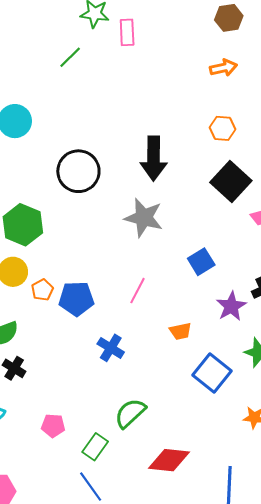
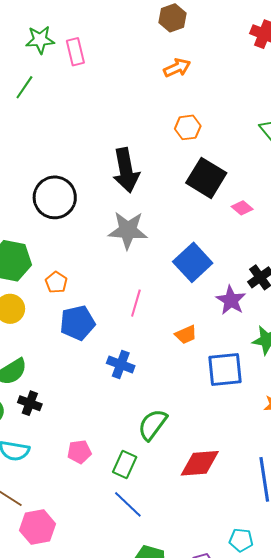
blue square: (201, 262) -> (193, 262), size x1.4
orange pentagon: (42, 290) -> (56, 282), moved
blue square: (212, 373) -> (225, 369), turned -33

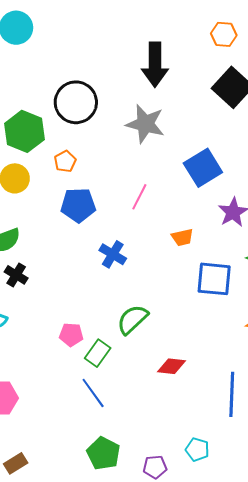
black circle: (55, 197) -> (76, 102), moved
pink pentagon: (79, 452) -> (71, 335), moved
red diamond: (200, 463) -> (171, 366), size x0.7

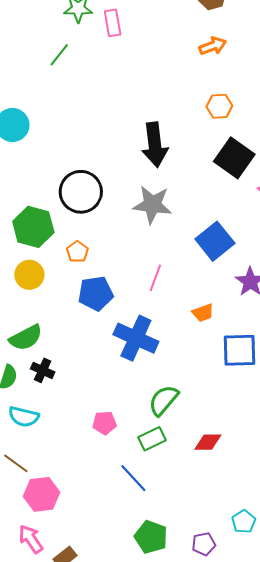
blue cross: (113, 254) -> (136, 338), size x1.6
green rectangle: (98, 353) -> (152, 439), moved, turned 36
cyan pentagon: (197, 450) -> (244, 522), turned 30

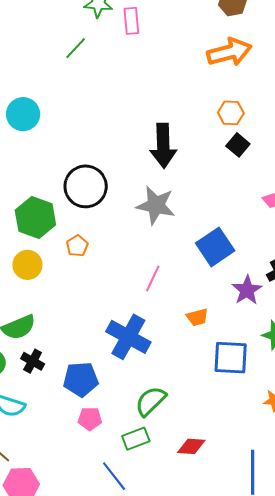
orange arrow: (213, 46) -> (229, 52), size x1.6
black square: (234, 158) -> (238, 145), moved, size x0.6
blue pentagon: (96, 293) -> (81, 379), moved

